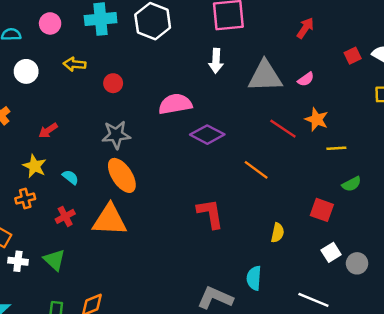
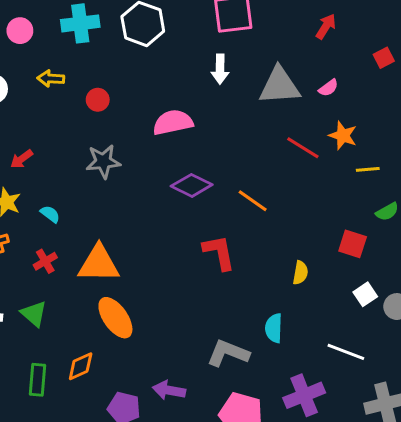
purple diamond: (207, 135) -> (192, 185), moved
orange line: (256, 170) -> (253, 201), moved
orange ellipse: (122, 175) -> (115, 318), moved

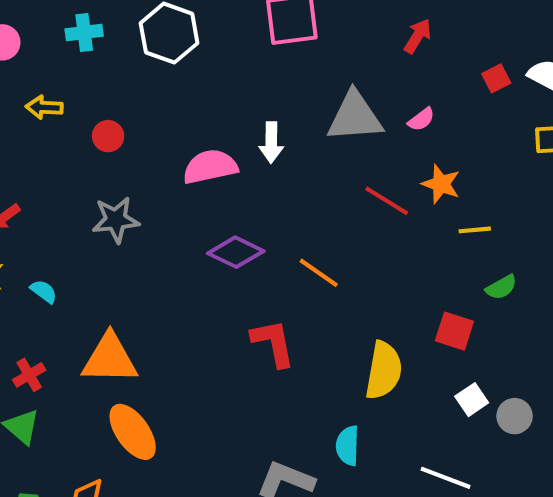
cyan cross: (80, 23) -> (84, 32), size x0.7
white arrow: (220, 69) -> (271, 143), moved
red cross: (45, 261) -> (29, 375), moved
yellow semicircle: (300, 273) -> (384, 370), size x1.8

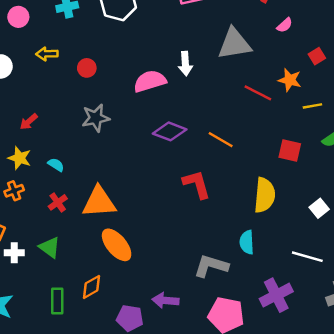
red square: (496, 78) -> (317, 56), moved
pink semicircle: (421, 119) -> (285, 25), moved
red square: (454, 331) -> (290, 151), moved
red cross: (29, 375) -> (58, 202), moved

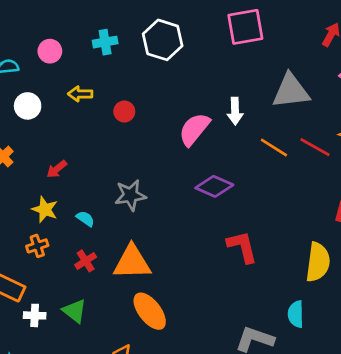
pink semicircle: (150, 81) -> (194, 129), turned -36
gray star: (96, 118) -> (130, 195), moved
orange line: (221, 140) -> (274, 147), moved

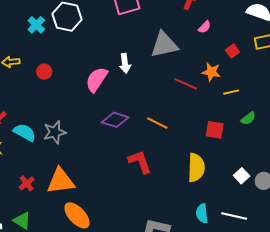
cyan cross: (105, 42) -> (36, 25), moved, turned -30
orange line: (274, 147) -> (157, 123), moved
cyan semicircle: (85, 219) -> (25, 132), moved, size x1.6
cyan semicircle: (296, 314) -> (202, 213), moved

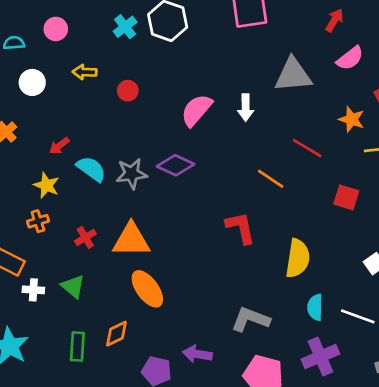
pink semicircle: (205, 27) -> (350, 58), size x1.5
white arrow: (125, 63) -> (246, 108), moved
red line: (186, 84) -> (307, 148), moved
purple diamond: (115, 120) -> (176, 165), moved
yellow semicircle: (196, 168) -> (298, 258), moved

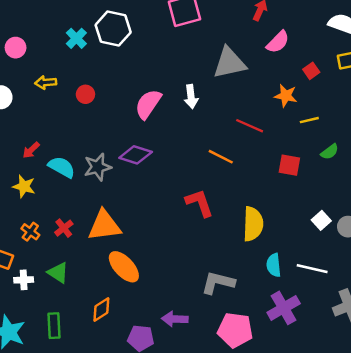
orange cross: (38, 221) -> (30, 232), moved, turned -30
green rectangle: (77, 347) -> (54, 326), moved

